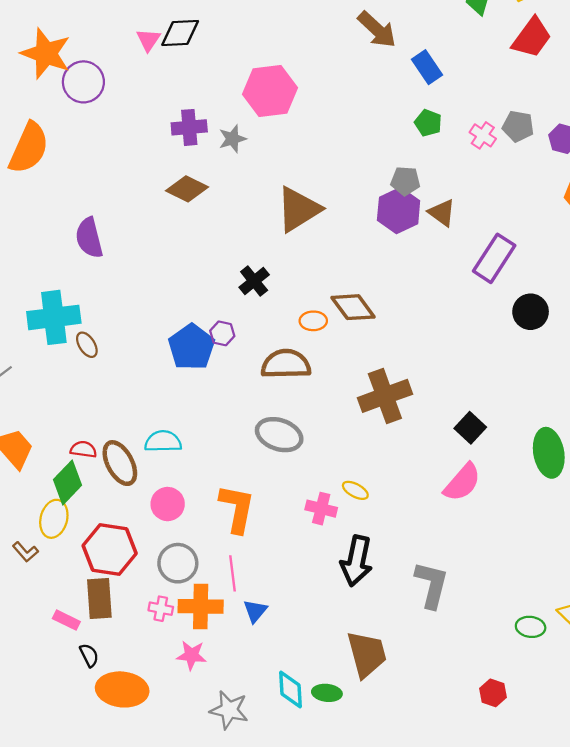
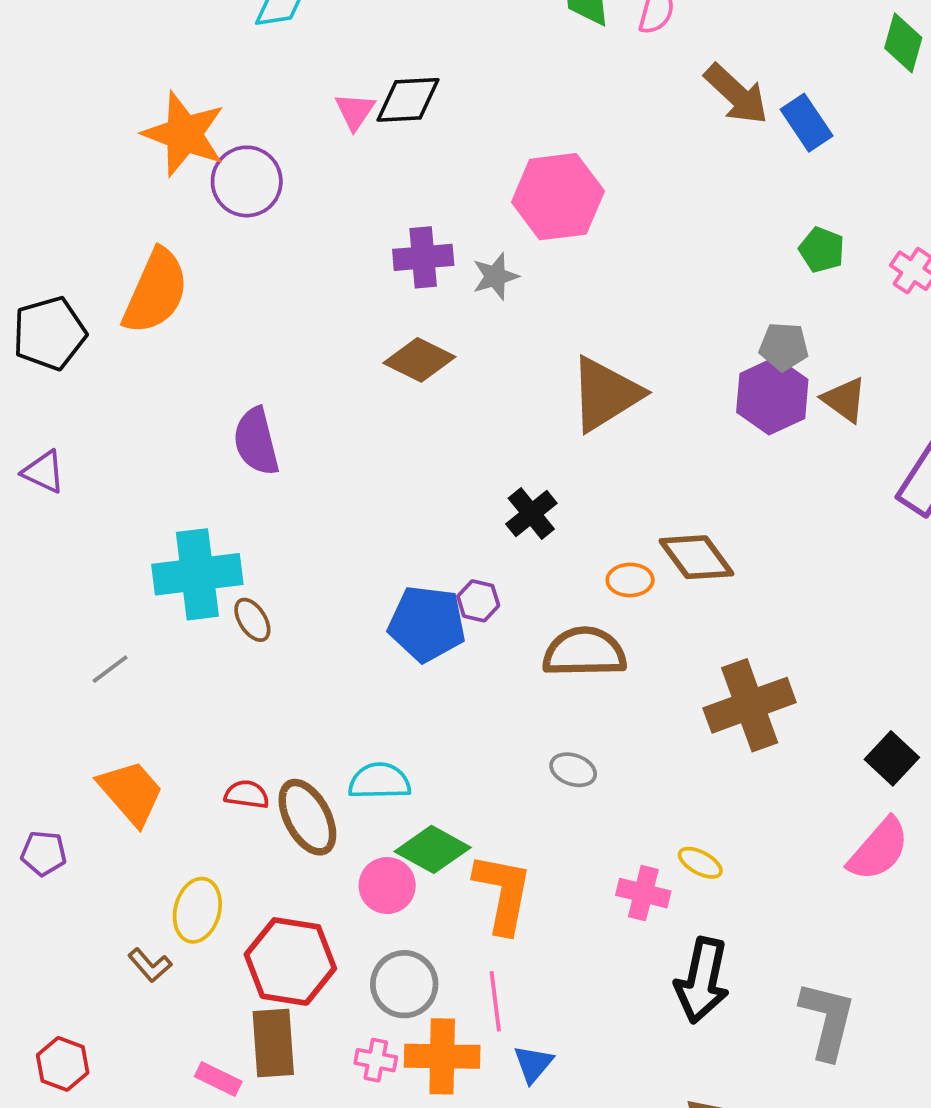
blue rectangle: (427, 67) -> (807, 123), moved
blue pentagon: (192, 347) -> (427, 624), turned -30
gray ellipse: (279, 435) -> (573, 770), size x0.6
green diamond: (68, 482) -> (433, 849), moved, turned 75

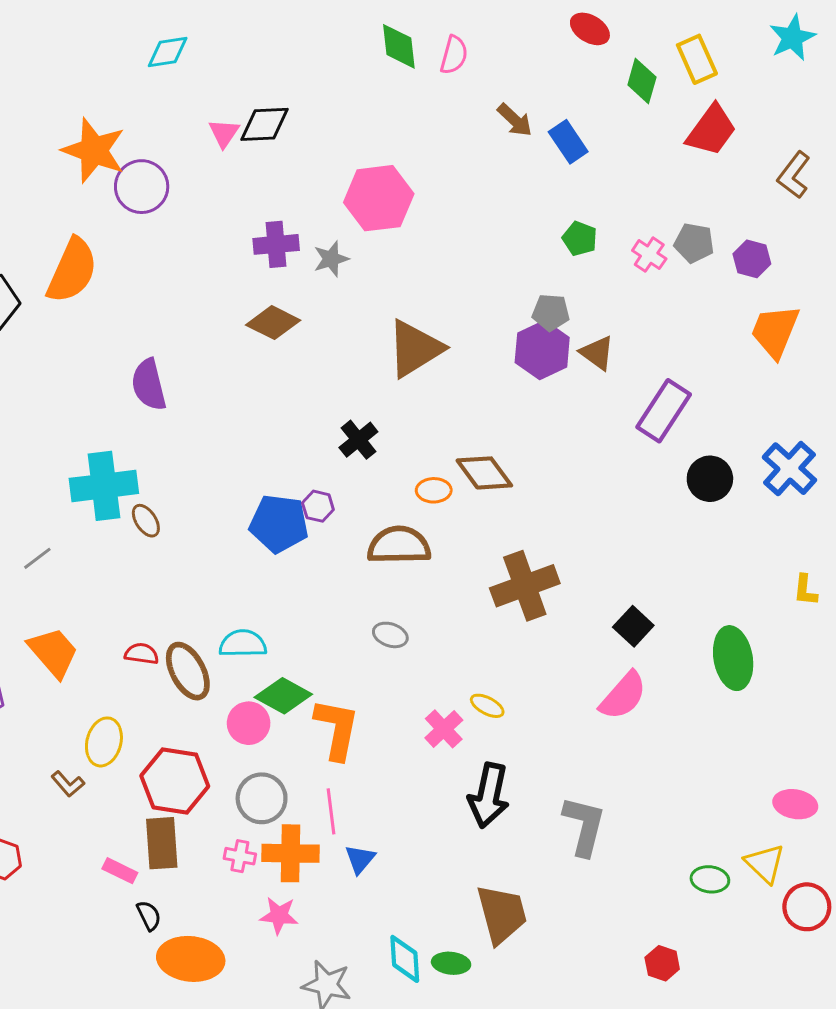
brown arrow: (736, 94) -> (515, 120), size x0.7
pink cross: (643, 893) -> (444, 729), turned 33

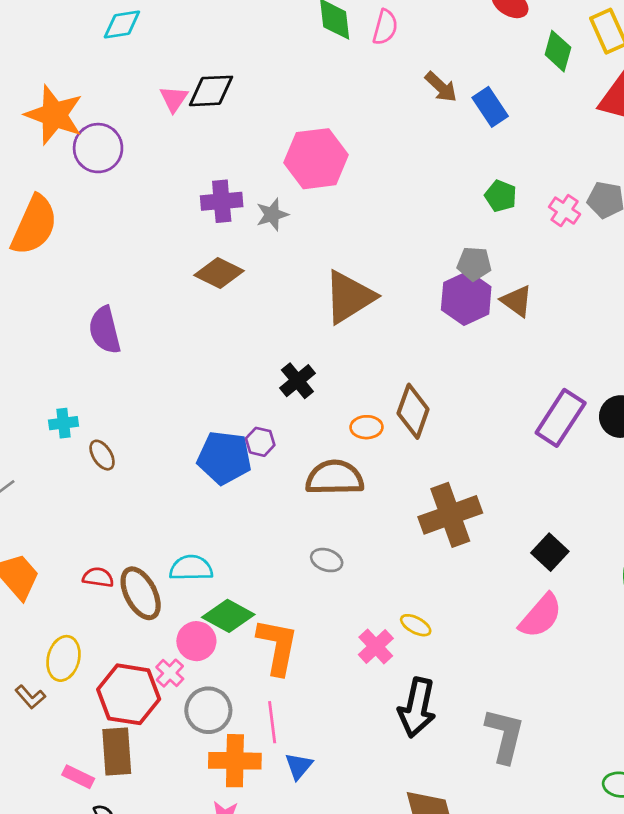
purple rectangle: (664, 411) -> (561, 418), moved
brown diamond: (484, 473) -> (413, 411), turned 56
cyan cross: (104, 486) -> (64, 423), size x0.5
pink cross: (240, 856) -> (170, 673), moved, turned 32

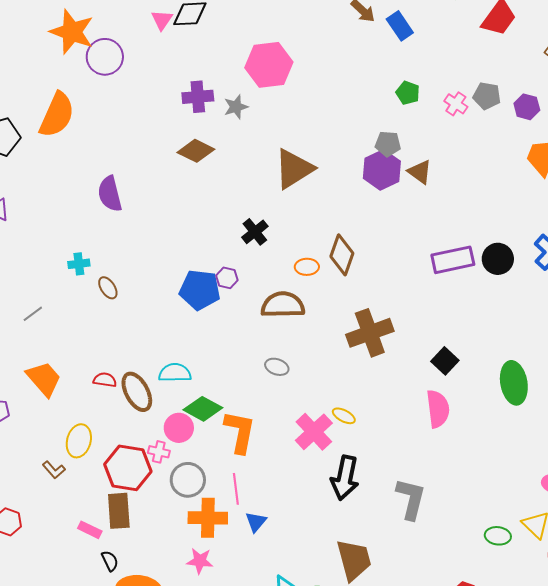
purple rectangle: (561, 418) -> (453, 260), turned 45
pink semicircle: (541, 616) -> (438, 409), turned -48
pink cross: (376, 646) -> (314, 432), size x1.4
pink cross: (170, 673) -> (159, 452), turned -30

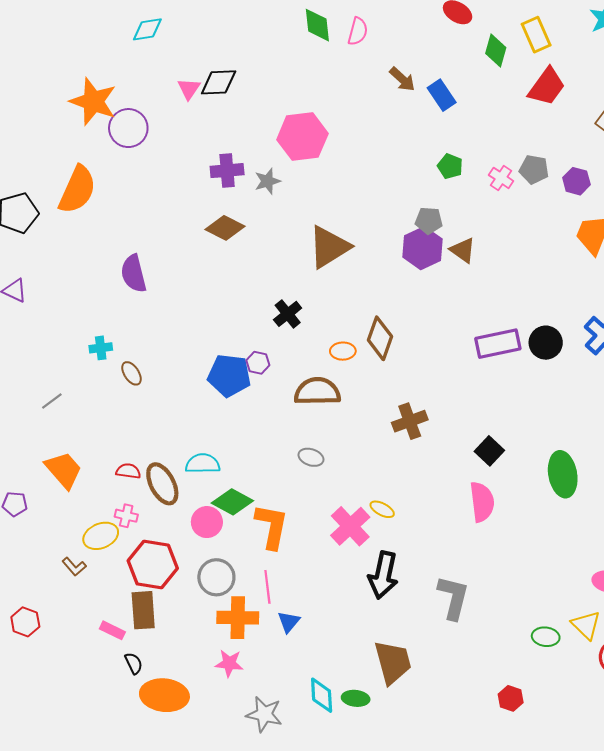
brown cross: (370, 333) -> (410, 421), size x0.7
yellow ellipse: (79, 441) -> (101, 536), turned 52
pink cross: (159, 452) -> (126, 516), moved

